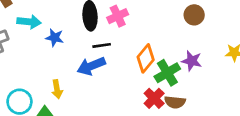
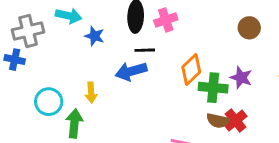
green cross: (167, 73) -> (213, 88), turned 30
red cross: (154, 98) -> (236, 121), moved

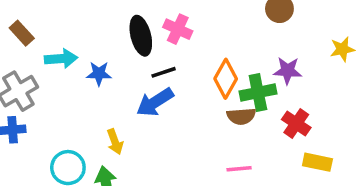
pink cross: (166, 20) -> (178, 29), turned -30
brown semicircle: (218, 121) -> (241, 116), moved

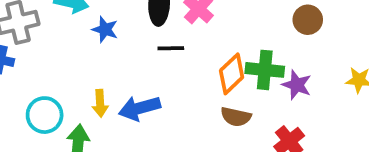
green cross: (258, 92) -> (265, 70), moved
blue arrow: (155, 102) -> (140, 108), moved

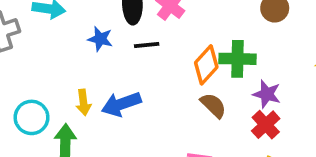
blue star: (105, 29) -> (100, 39), moved
purple star: (297, 85) -> (267, 94), moved
brown semicircle: (236, 117) -> (213, 105), turned -144

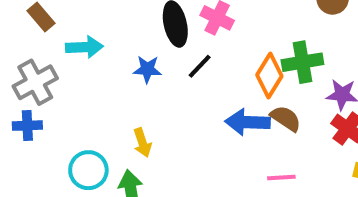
black line: (147, 45) -> (200, 66), turned -30
blue arrow: (121, 104) -> (248, 122), moved, turned 33

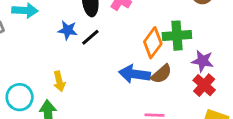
black line: (200, 66) -> (90, 37), moved
brown semicircle: (286, 118) -> (161, 74), turned 100

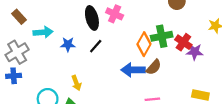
blue star: (68, 30) -> (68, 44), moved
purple star: (203, 61) -> (195, 52), moved
red cross: (204, 85) -> (183, 42), moved

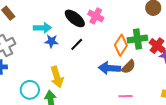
black ellipse: (92, 18) -> (75, 18), turned -40
cyan arrow: (43, 32) -> (42, 28), moved
yellow arrow: (76, 83) -> (57, 77), size x1.5

